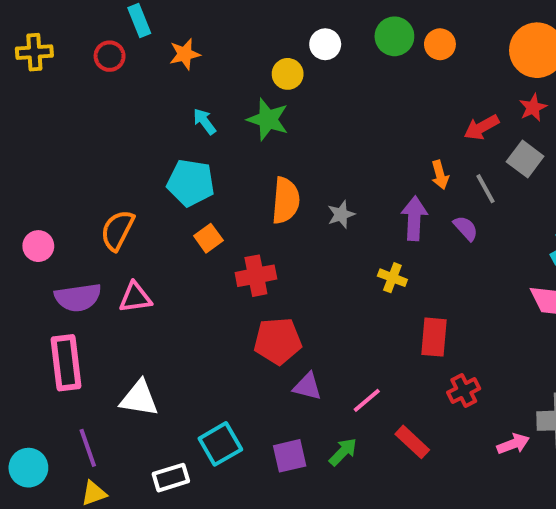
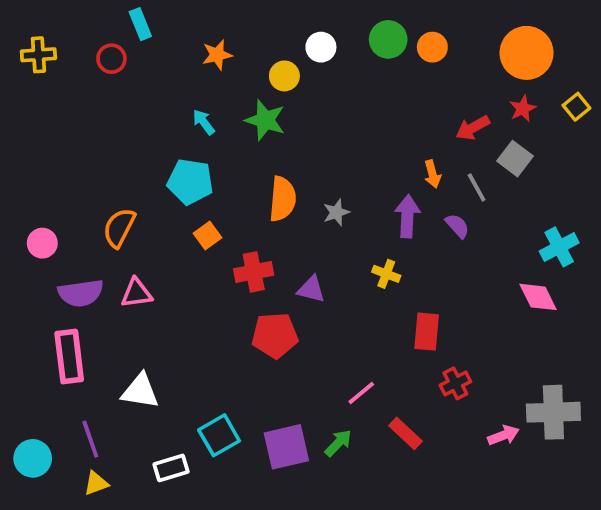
orange star: (185, 54) -> (217, 55), moved
purple triangle: (307, 387) -> (311, 289), moved
purple square: (290, 456) -> (286, 447), size x1.4

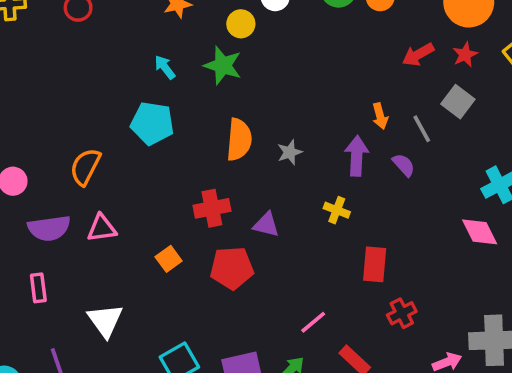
red arrow: (473, 128) -> (418, 55), moved
orange square: (208, 235) -> (169, 259), moved
pink rectangle: (69, 356) -> (38, 288), size x0.6
white triangle: (140, 391) -> (105, 320), turned 45

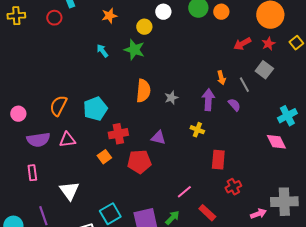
cyan pentagon: (152, 123) -> (95, 109), moved, turned -30
red cross: (212, 208) -> (118, 134), moved

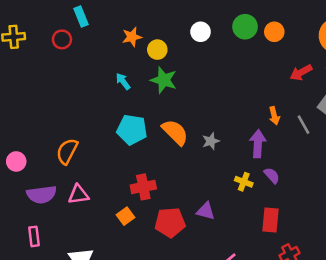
yellow circle: (144, 27) -> (157, 50), moved
orange semicircle: (143, 91) -> (175, 132), turned -50
purple semicircle: (234, 105) -> (272, 175), moved
cyan pentagon: (95, 109) -> (132, 130), moved, turned 30
purple triangle: (158, 138) -> (206, 211), moved

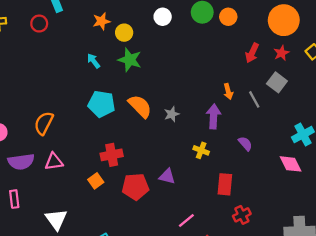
red arrow: (301, 72) -> (252, 53), turned -36
purple semicircle: (272, 175) -> (245, 144), moved

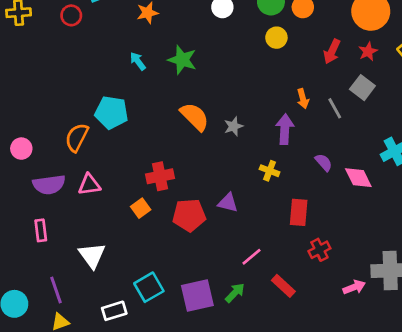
yellow circle: (124, 33) -> (276, 38), moved
cyan pentagon: (101, 104) -> (111, 112), moved
pink diamond: (291, 164) -> (358, 178), moved

